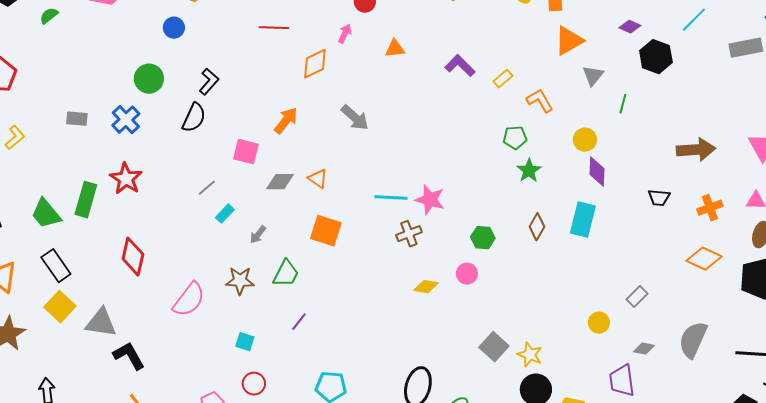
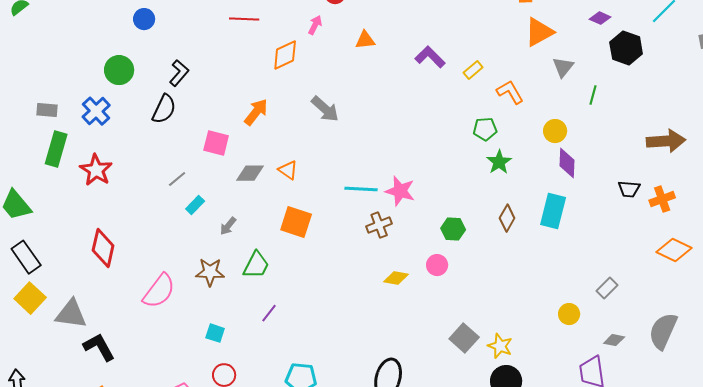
green rectangle: (86, 200) -> (56, 149), moved
orange cross: (710, 208) -> (662, 199), moved

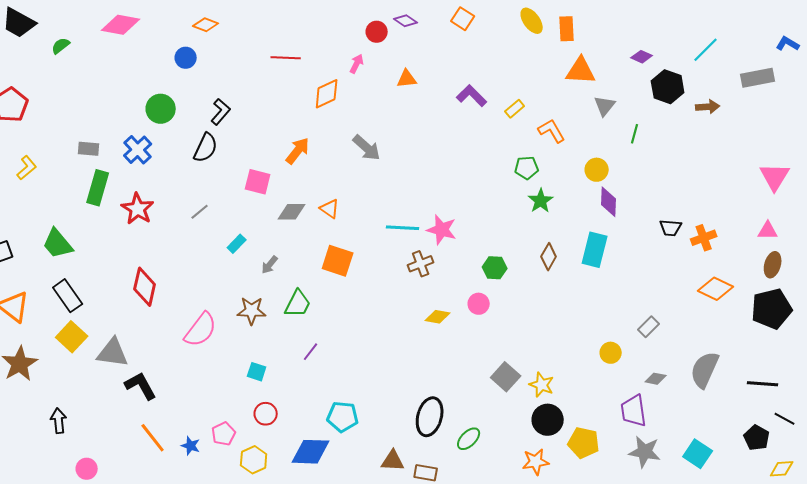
orange triangle: (539, 32) -> (581, 71), turned 32
brown arrow: (666, 141) -> (708, 107), moved, size x0.6
gray line: (177, 179) -> (200, 212), moved

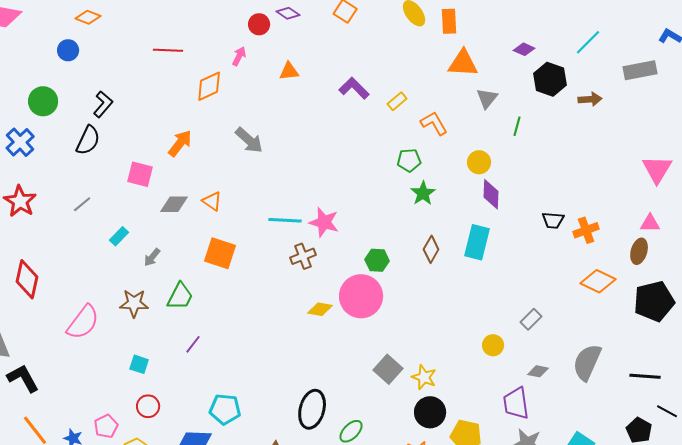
brown ellipse: (773, 265) -> (639, 251), moved
pink circle: (479, 304) -> (361, 296), size x2.0

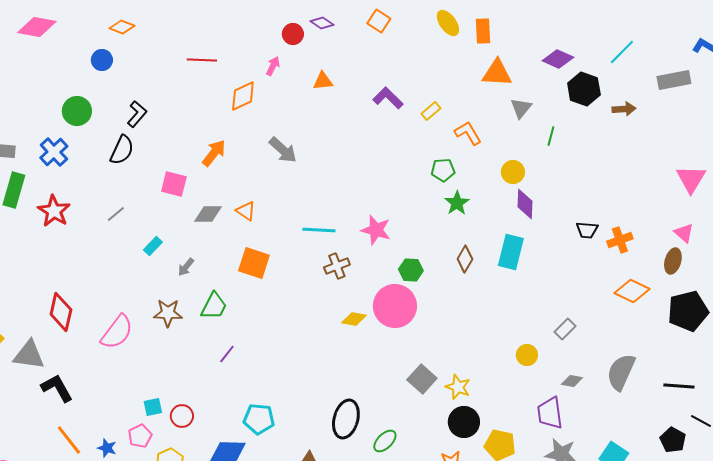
purple diamond: (524, 49) -> (558, 59), size x1.4
pink star: (324, 222) -> (376, 230), moved
pink triangle: (650, 223) -> (684, 233), turned 40
red diamond: (27, 279) -> (61, 312), moved
cyan square: (139, 364) -> (153, 407), moved, turned -30

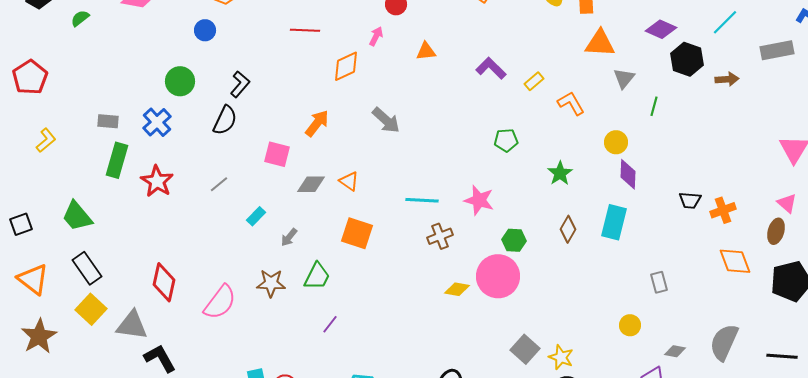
green pentagon: (443, 170) -> (506, 140), moved
orange diamond: (632, 291) -> (735, 261), turned 44
gray rectangle: (565, 329) -> (659, 282), moved, turned -60

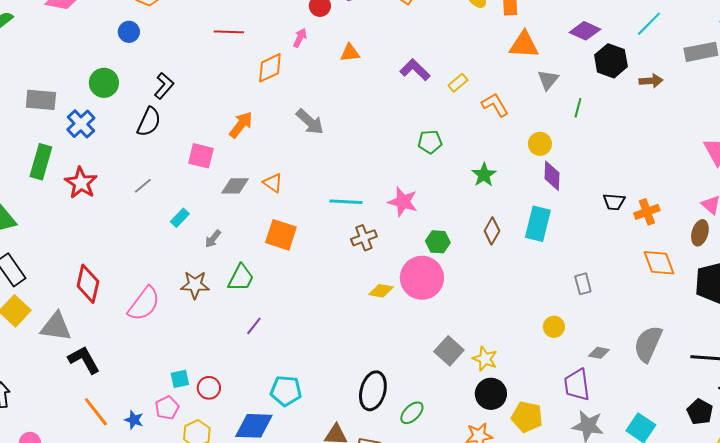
gray rectangle: (108, 121) -> (41, 100), moved, size x1.4

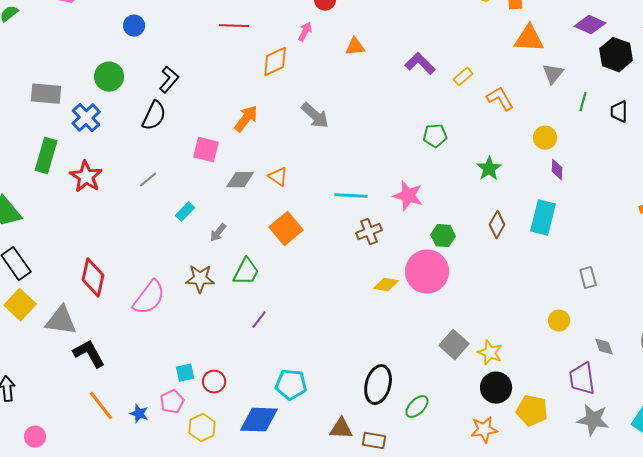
purple diamond: (552, 176) -> (557, 170), size x0.7
black trapezoid: (614, 202) -> (619, 112), moved, turned 85
orange square: (281, 235) -> (286, 229), turned 32
gray diamond: (599, 353) -> (604, 347), turned 60

